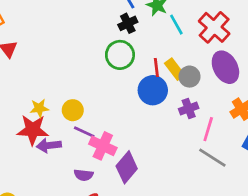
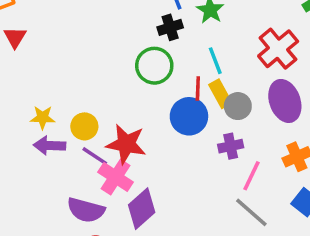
cyan line: (176, 25) -> (215, 61), moved
red star: (33, 130) -> (126, 144), moved
purple arrow: (49, 145) -> (49, 145), moved
purple semicircle: (84, 175) -> (86, 210), size x1.5

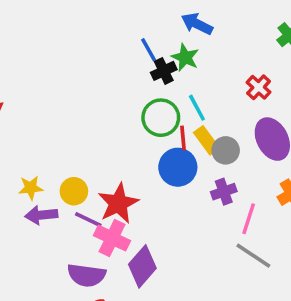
black cross: (170, 27) -> (164, 71), moved
red cross: (278, 49) -> (259, 87), size x0.6
green circle: (154, 66) -> (161, 118), moved
red star: (126, 144) -> (118, 203), turned -30

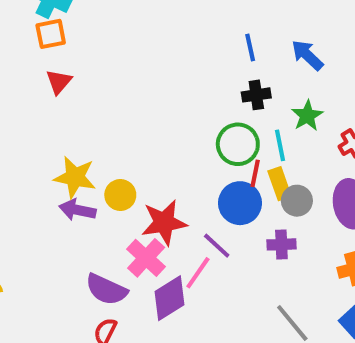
blue line: (149, 50) -> (250, 48), moved
green star: (185, 57) -> (307, 116), moved
yellow star: (31, 188) -> (75, 177), size x1.5
pink line: (249, 219) -> (198, 273), moved
purple line: (88, 220) -> (217, 246), moved

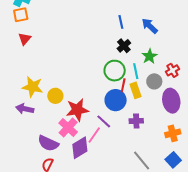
black cross: (256, 95) -> (124, 46), turned -32
gray circle: (297, 201) -> (154, 81), moved
purple arrow: (77, 210) -> (25, 109), moved

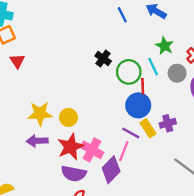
black cross: (124, 46) -> (103, 58), moved
yellow rectangle: (135, 90) -> (148, 128), moved
red star: (77, 110) -> (71, 147), moved

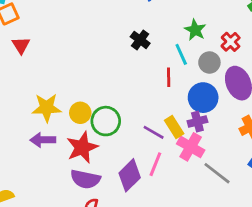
black cross: (103, 58) -> (140, 40), moved
green circle: (129, 72) -> (106, 121), moved
blue circle: (138, 105) -> (203, 98), moved
pink cross: (92, 150) -> (191, 147), moved
pink line: (124, 151) -> (155, 164), moved

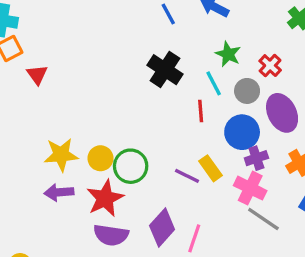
black cross: (140, 40) -> (165, 70), size x1.5
red triangle: (21, 45) -> (37, 75), moved
purple cross: (197, 122) -> (256, 158), moved
pink cross: (191, 147) -> (250, 188), moved
pink line: (155, 164) -> (194, 238), moved

